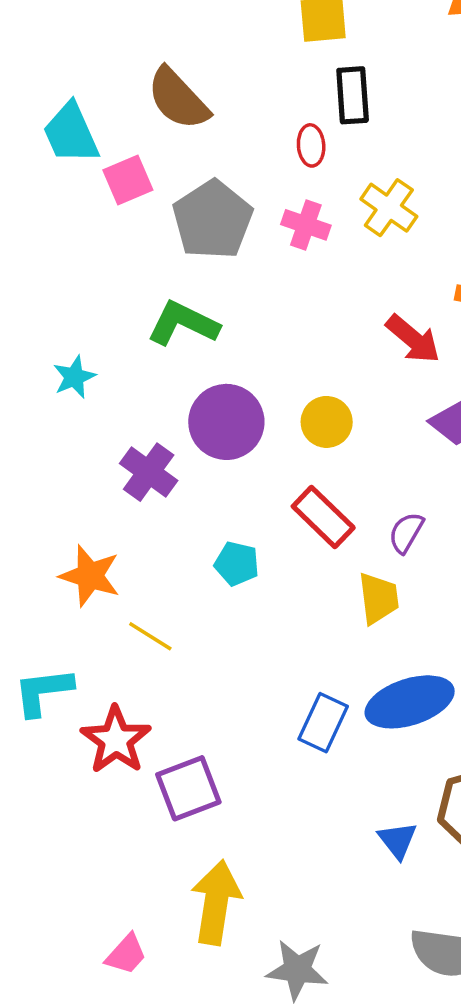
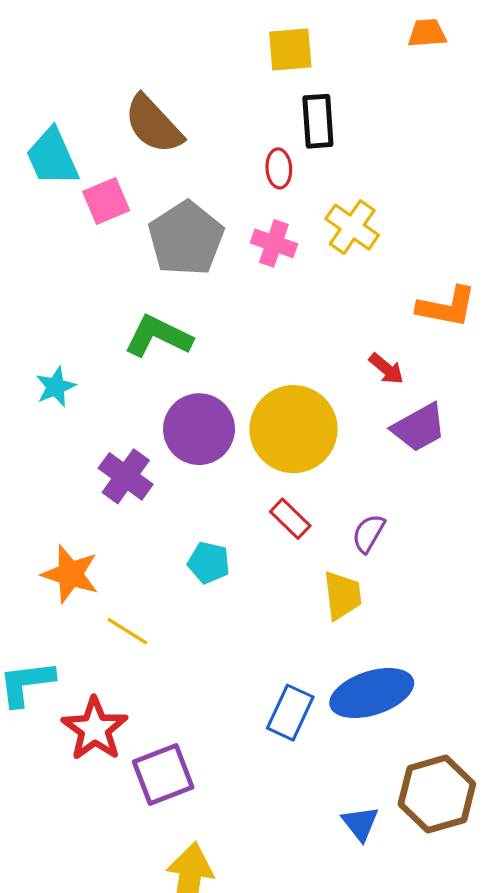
red arrow: (413, 339) -> (386, 369), moved, size x0.7
yellow circle: (327, 422) -> (294, 429), size x1.8
red rectangle: (323, 517) -> (290, 519), size x0.7

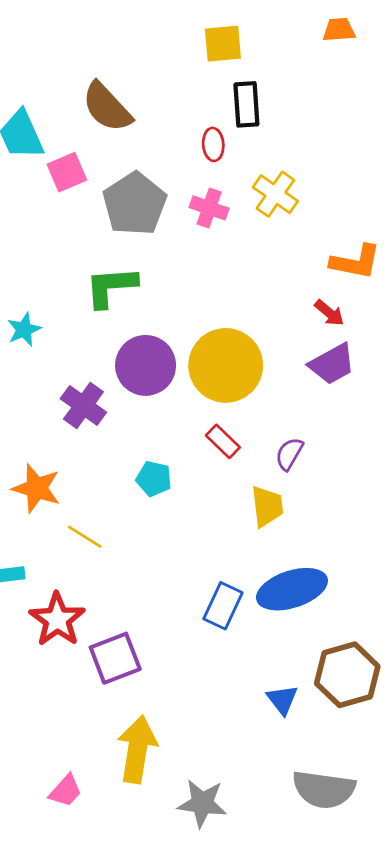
green L-shape: (158, 336) -> (111, 287), turned -30
red arrow: (386, 369) -> (329, 313), moved

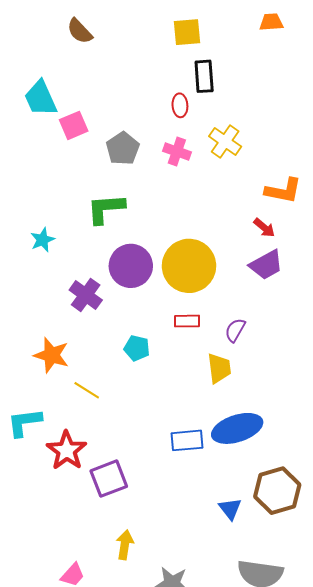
brown semicircle: (107, 107) -> (80, 31), moved, size x0.7
gray pentagon: (135, 204) -> (123, 148), size x0.7
red rectangle: (223, 441) -> (187, 321), turned -45
blue rectangle: (223, 606) -> (187, 440), turned 60
yellow arrow: (137, 749) -> (125, 545), size x0.6

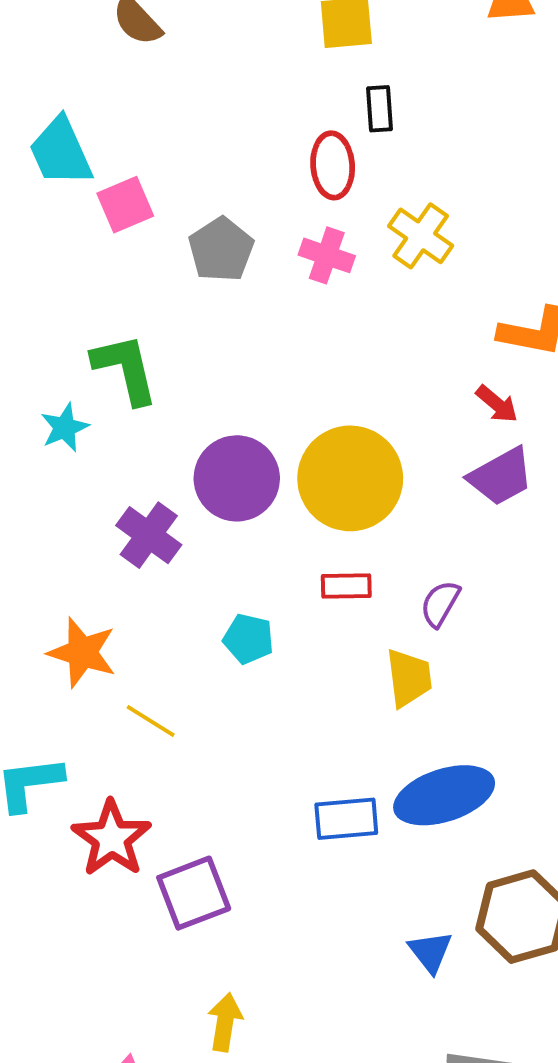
black rectangle: (204, 76) -> (380, 109), size x0.7
red ellipse: (180, 105) -> (333, 165), size x1.4
green L-shape: (106, 209) -> (125, 369), moved, turned 81

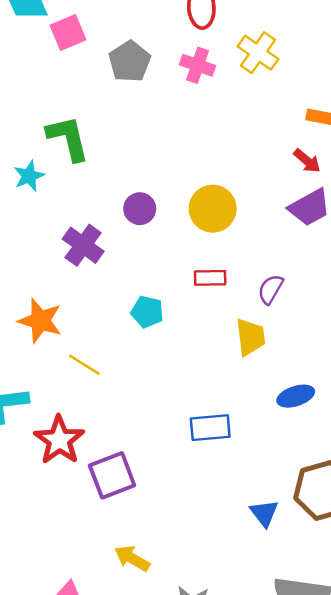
purple circle: (237, 478) -> (140, 209), size x0.6
yellow circle: (350, 478) -> (213, 209), size x0.7
blue ellipse: (444, 795) -> (296, 396), moved, size x0.6
yellow arrow: (225, 1022) -> (132, 558), turned -69

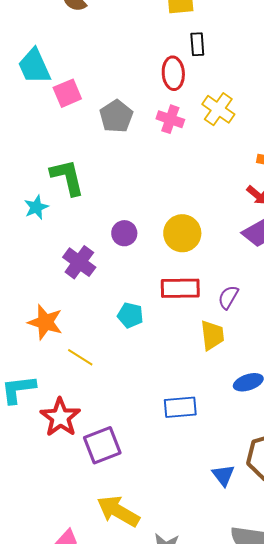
red rectangle: (210, 278) -> (180, 288), size x1.5
yellow arrow: (132, 558) -> (118, 511), size x1.5

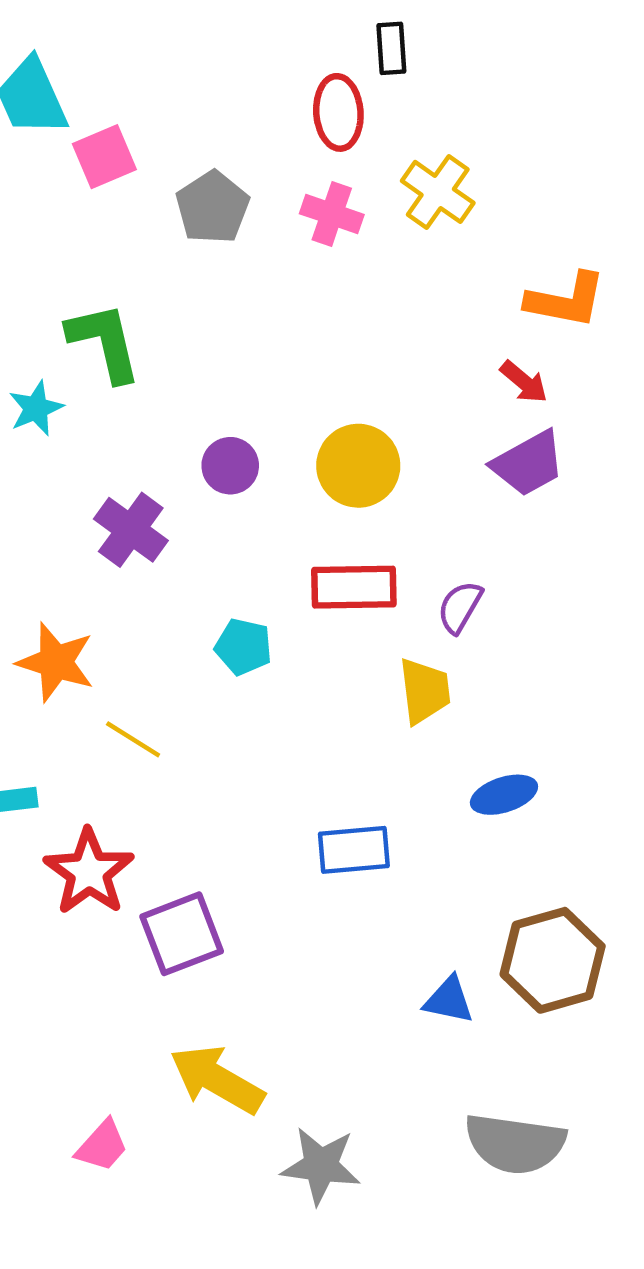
blue triangle: (223, 475) -> (449, 1000), turned -40

